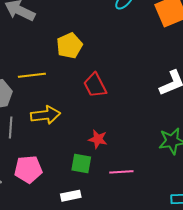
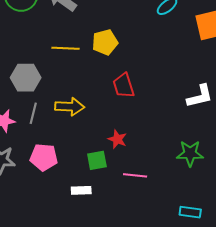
yellow line: (32, 75) -> (65, 48), moved
green square: (81, 163) -> (97, 160), turned -30

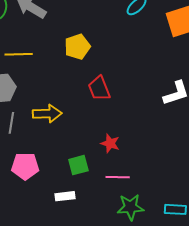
yellow line: (65, 48) -> (19, 54), moved
red star: (117, 139) -> (110, 143), moved
green star: (190, 153) -> (130, 207), moved

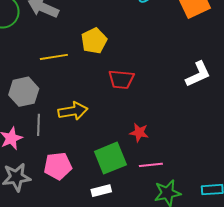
yellow line: (19, 54) -> (54, 57), moved
red trapezoid: (99, 88) -> (121, 79), turned -56
green square: (78, 165) -> (110, 158), size x1.5

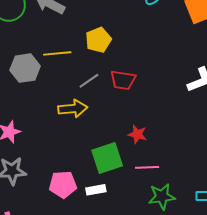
gray hexagon: (24, 92) -> (25, 68), moved
gray line: (39, 125) -> (89, 81), moved, turned 50
pink pentagon: (58, 166) -> (63, 184), moved

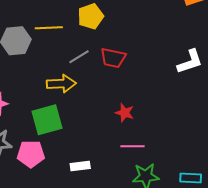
green square: (107, 158) -> (47, 120), moved
pink pentagon: (63, 184) -> (31, 154), moved

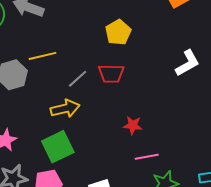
yellow pentagon: (91, 16) -> (118, 32), moved

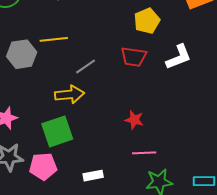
yellow pentagon: (118, 32) -> (147, 21), moved
white L-shape: (187, 63) -> (179, 57), moved
red trapezoid: (111, 74) -> (134, 57), moved

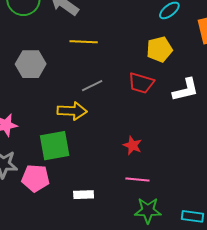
yellow line: (54, 39) -> (84, 42), moved

